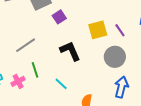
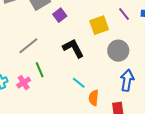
purple line: (120, 30) -> (124, 14), moved
cyan line: (61, 84) -> (79, 83), moved

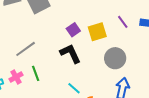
purple square: (60, 15) -> (73, 30), moved
pink cross: (24, 83) -> (16, 77), moved

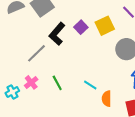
black L-shape: (70, 54) -> (57, 34), moved, turned -105
green line: (36, 73) -> (57, 83), moved

